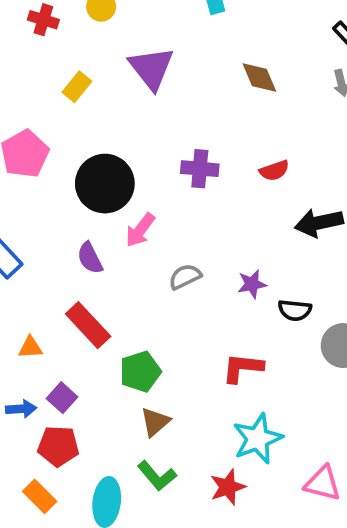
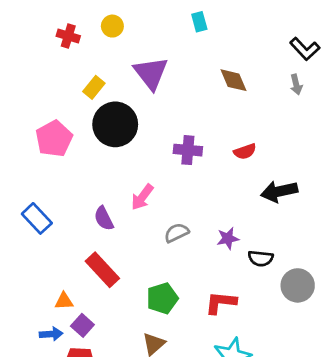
black circle: (105, 184) -> (115, 124), moved
orange triangle: (30, 347) -> (64, 301), moved
green pentagon: (140, 372) -> (162, 298), moved

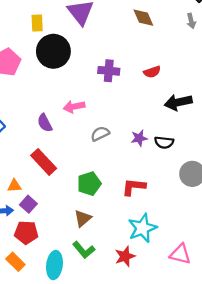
yellow rectangle: (94, 87) -> (37, 23), turned -42
pink arrow: (142, 197) -> (74, 107), turned 42
black semicircle: (261, 258) -> (164, 142), moved

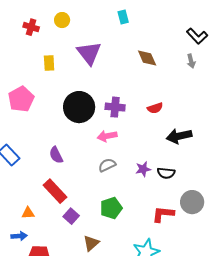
black circle: (53, 51) -> (79, 107), moved
pink arrow: (74, 107) -> (107, 136), moved
green pentagon: (89, 184) -> (111, 208), moved
red L-shape: (134, 187) -> (163, 214), moved
purple square: (28, 204) -> (71, 216), moved

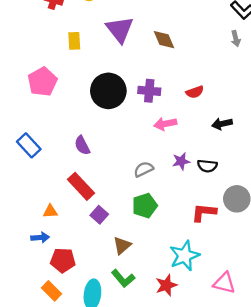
brown diamond: (147, 58) -> (164, 40), moved
pink arrow: (107, 136) -> (165, 124), moved
black arrow: (179, 136) -> (222, 124), size x0.7
gray semicircle: (107, 165) -> (144, 169), moved

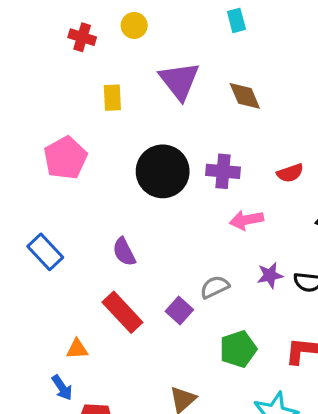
green pentagon: (145, 206) -> (238, 349), moved
purple square: (99, 215) -> (179, 311), moved
blue arrow: (40, 237) -> (62, 388), turned 60

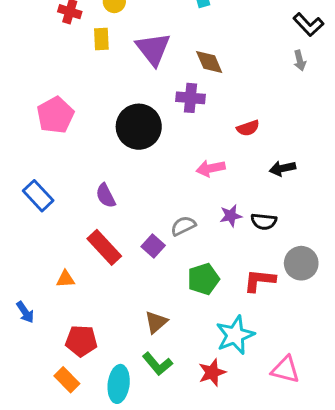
yellow rectangle: (112, 98) -> (101, 39), moved
purple cross: (223, 171) -> (191, 98), moved
blue arrow: (62, 388) -> (25, 312), moved

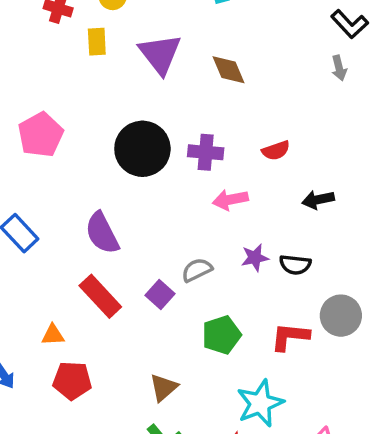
purple cross: (191, 98) -> (206, 152), moved
purple semicircle: (106, 196) -> (102, 233), size x1.4
red pentagon: (81, 341) -> (72, 381), moved

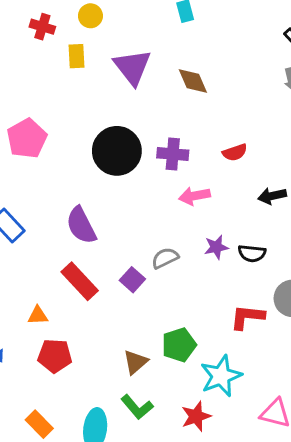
green pentagon: (221, 335) -> (179, 345), moved

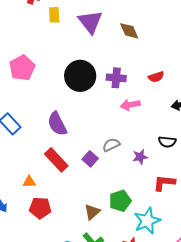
purple star: (216, 247) -> (140, 157), moved

